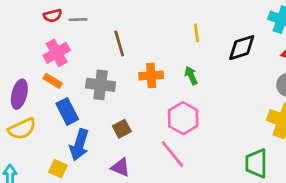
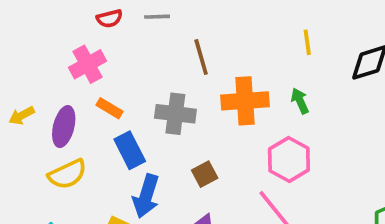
gray line: (78, 20) -> (157, 17), moved
pink cross: (57, 53) -> (88, 64), moved
orange cross: (151, 76) -> (245, 101), size x1.4

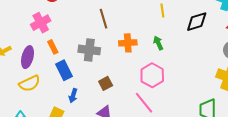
orange cross: (245, 101) -> (128, 43), size x0.7
orange rectangle: (110, 108) -> (53, 47), turned 32
blue arrow: (146, 196) -> (73, 96), size x0.6

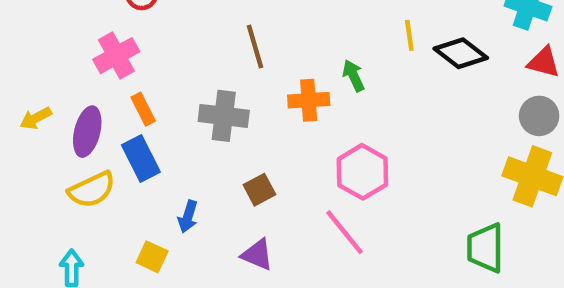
yellow line: (162, 10) -> (409, 35), moved
black diamond: (197, 22) -> (461, 53), turned 55
green arrow: (158, 43) -> (353, 76), moved
blue rectangle: (64, 70) -> (141, 158), moved

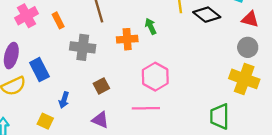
orange rectangle: (143, 109) -> (58, 20), moved
pink line: (344, 232) -> (146, 108), turned -52

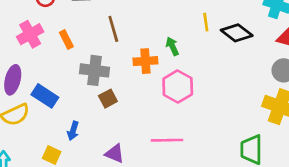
blue rectangle: (39, 70) -> (45, 96), turned -30
pink hexagon: (155, 77) -> (178, 87), moved
brown square: (101, 86) -> (108, 99), moved

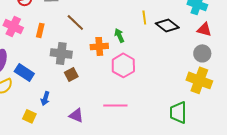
brown line: (113, 29) -> (75, 22), turned -30
pink cross: (30, 34) -> (13, 26), turned -36
orange rectangle: (66, 40) -> (40, 30), turned 40

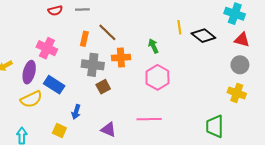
pink cross: (13, 26) -> (47, 48), moved
orange rectangle: (40, 30) -> (84, 39), moved
orange cross: (99, 46) -> (121, 58), moved
yellow cross: (199, 80) -> (237, 93), size x0.7

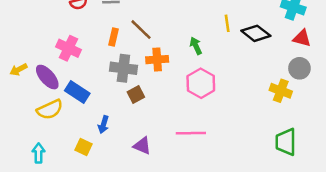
purple ellipse: (29, 72) -> (47, 77), turned -55
yellow cross: (237, 93) -> (281, 91), moved
green trapezoid: (215, 126) -> (286, 142), moved

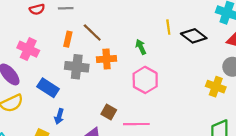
blue rectangle: (77, 92) -> (48, 88), moved
brown square: (136, 94) -> (109, 112), moved, turned -32

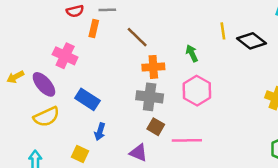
orange rectangle: (68, 39) -> (94, 28), moved
gray cross: (77, 67) -> (150, 97), moved

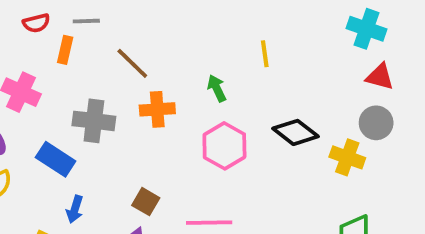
black diamond: (252, 41) -> (295, 132), moved
gray cross: (150, 97) -> (94, 121), moved
brown square: (156, 127) -> (146, 202), moved

